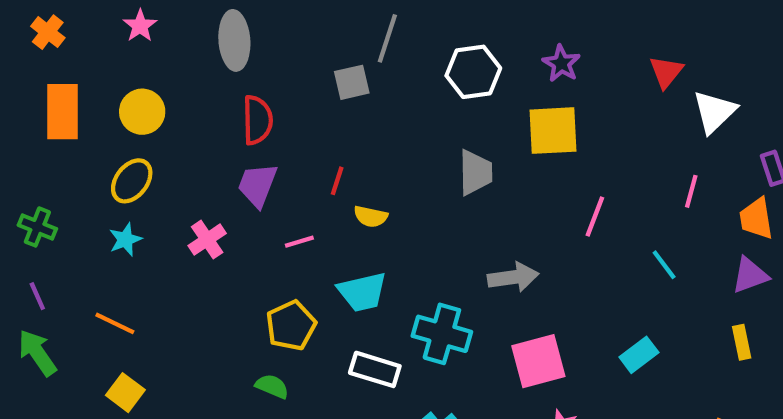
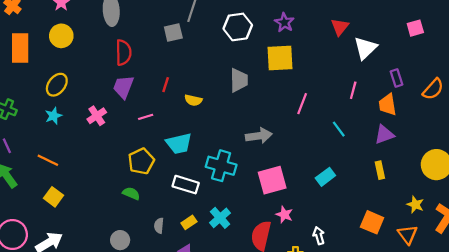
yellow circle: (142, 112) -> (61, 36), moved
yellow semicircle: (371, 216) -> (193, 100), moved

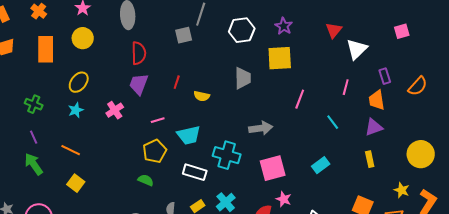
pink line: (146, 117) -> (158, 120), moved

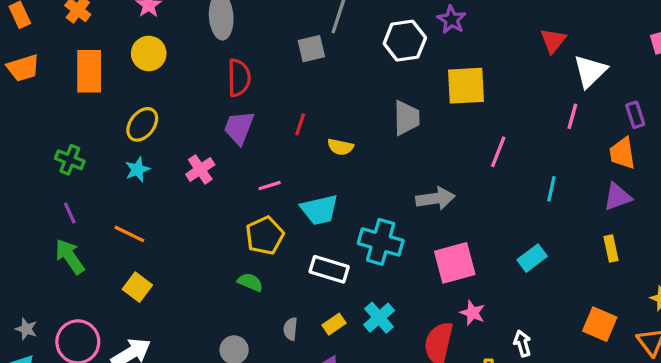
purple star: (284, 26) -> (452, 20), moved
pink line: (346, 87) -> (572, 116), moved
cyan line: (333, 122) -> (551, 189), turned 49

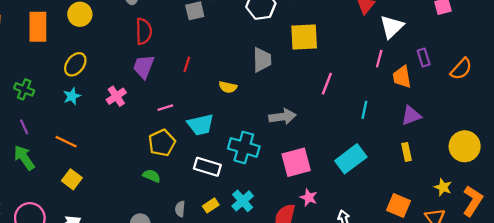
yellow semicircle: (340, 147) -> (228, 87), moved
orange trapezoid: (622, 153) -> (402, 77), moved
cyan rectangle: (532, 258) -> (351, 159), size x1.5

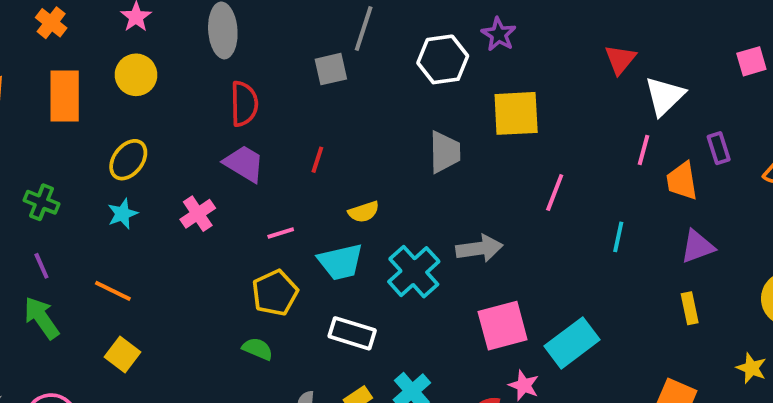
purple trapezoid: (144, 67) -> (244, 164), turned 100
yellow semicircle: (228, 87) -> (364, 212), moved, turned -30
cyan cross: (244, 147) -> (414, 272), moved, turned 32
cyan rectangle: (351, 159) -> (572, 343), moved

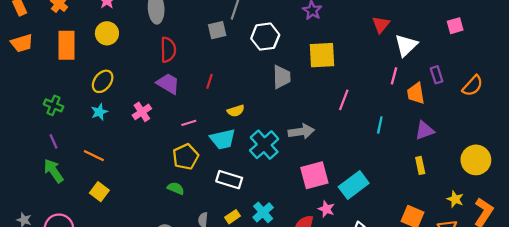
white hexagon: (443, 59) -> (265, 37), moved

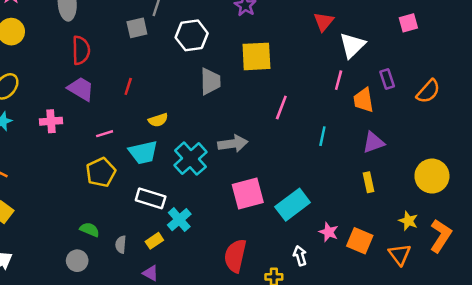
pink cross: (142, 112) -> (51, 121), turned 30
green semicircle: (176, 188) -> (90, 230), moved
pink star: (326, 209) -> (329, 232), moved
cyan cross: (263, 212) -> (179, 220), moved

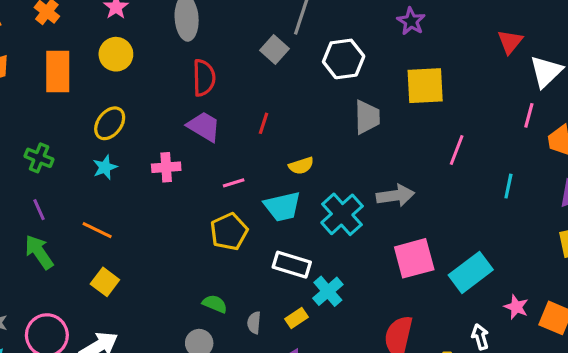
gray square: (137, 28) -> (275, 50), turned -35

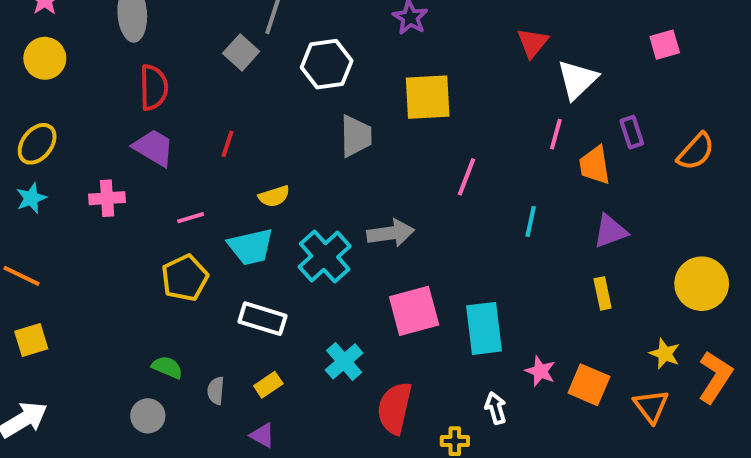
cyan rectangle: (471, 272) -> (484, 328), turned -60
yellow square: (105, 282) -> (31, 340), turned 36
cyan cross: (328, 291) -> (344, 361), moved

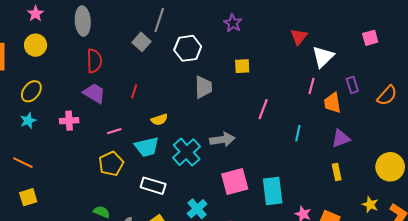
yellow square: (428, 97) -> (242, 66), size x0.6

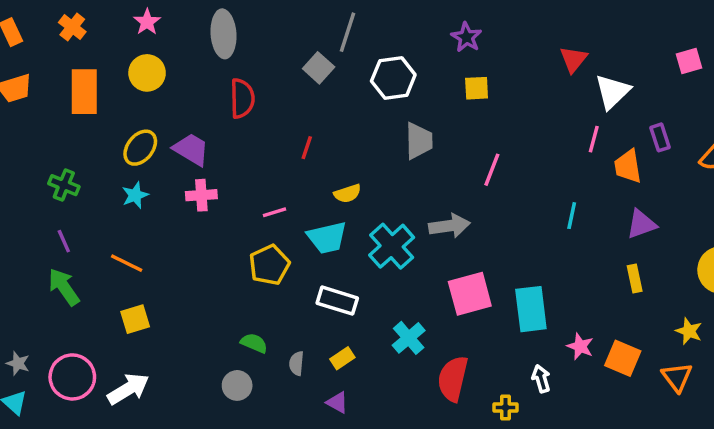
yellow square: (242, 66) -> (477, 88), moved
purple trapezoid: (94, 93) -> (191, 149), moved
pink line: (263, 109) -> (492, 170), moved

